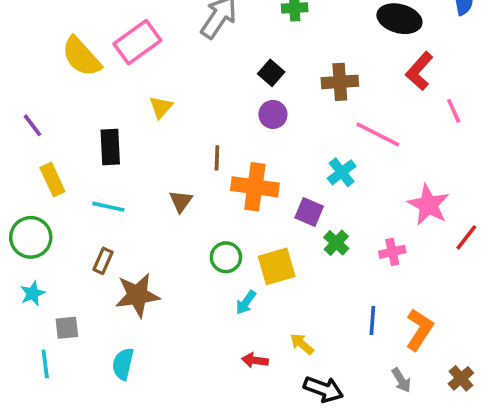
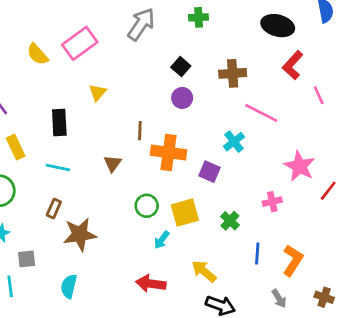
yellow semicircle: (81, 57) -> (37, 54), size x0.7
green cross: (336, 243) -> (230, 221), moved
yellow arrow: (302, 344) -> (204, 271), size x1.4
red arrow: (255, 360) -> (151, 284), moved, size x1.5
brown cross: (461, 378) -> (324, 297), turned -30

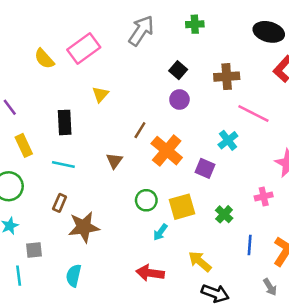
brown line: (140, 131) -> (140, 130), turned 30
orange cross: (168, 153) -> (167, 151), turned 32

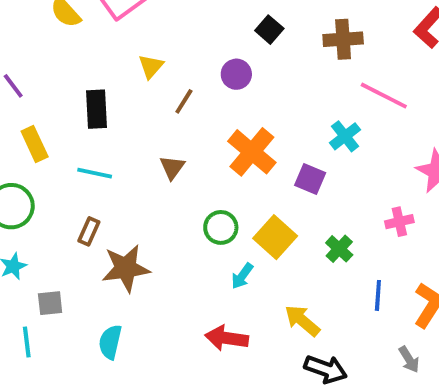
purple circle: (179, 100) -> (236, 74), moved
brown line: (140, 130) -> (184, 101), moved
yellow square: (182, 207) -> (275, 237), turned -32

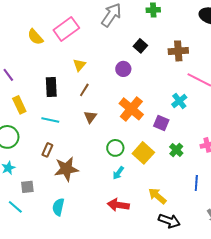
brown line: (184, 101) -> (84, 90), moved
green cross: (339, 249) -> (176, 150), moved
cyan arrow: (242, 276) -> (118, 173), moved
cyan line: (27, 342) -> (15, 207), turned -42

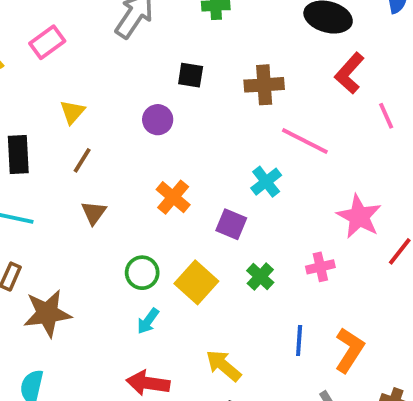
pink rectangle: (66, 29) -> (47, 42), size x0.7
black square: (140, 46) -> (191, 75), turned -32
orange cross: (131, 109) -> (173, 197), size x0.7

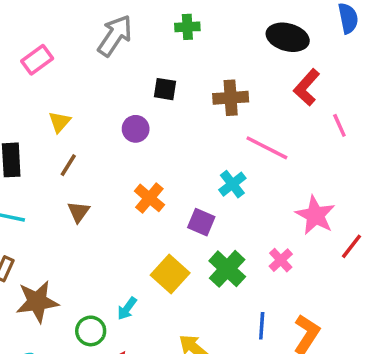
pink cross: (320, 267) -> (281, 260), turned -30
green circle: (142, 273) -> (91, 331), moved
green cross: (260, 277) -> (227, 269), size x1.5

